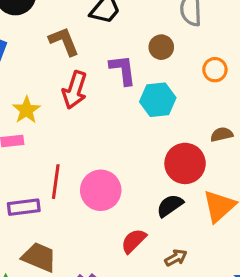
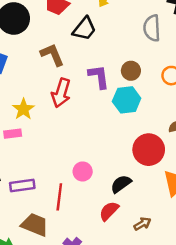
brown circle: (161, 47) -> (131, 71), moved
red line: (56, 182) -> (59, 197), moved
pink circle: (101, 190) -> (83, 171), size x0.6
black semicircle: (170, 206) -> (121, 184), moved

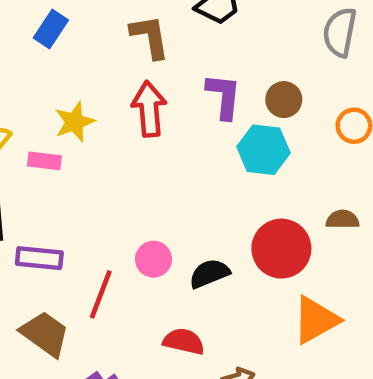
red arrow: (61, 93) -> (149, 109), turned 144
black semicircle: (121, 184) -> (209, 273), moved
red semicircle: (109, 211) -> (184, 341), turned 45

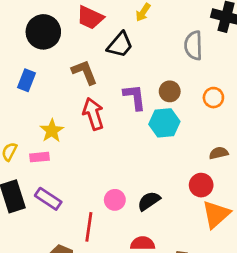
red circle: (281, 249) -> (201, 185), moved, size x0.7
purple rectangle: (39, 258) -> (48, 199), moved, turned 40

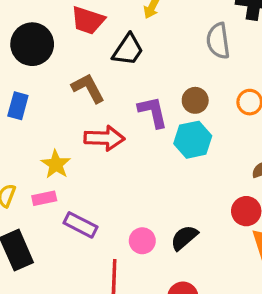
red arrow: (93, 114) -> (104, 138), turned 116
purple rectangle: (48, 199) -> (80, 225), moved

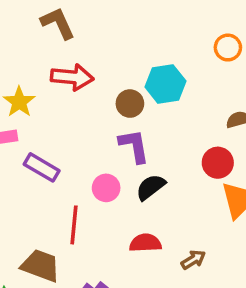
brown circle: (195, 100) -> (130, 104), moved
purple L-shape: (153, 112) -> (134, 146), moved

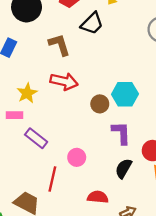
purple L-shape: (134, 146) -> (121, 133), moved
black semicircle: (151, 187) -> (123, 168), moved, turned -30

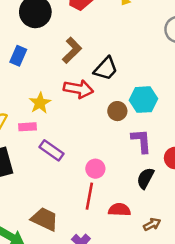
black trapezoid: (92, 23) -> (106, 69), moved
brown L-shape: (59, 45) -> (72, 50), turned 65
red line: (52, 179) -> (89, 196), moved

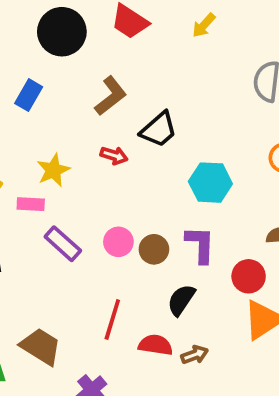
red arrow: (78, 89) -> (114, 155), size x0.6
brown circle: (117, 111) -> (154, 249), moved
pink circle: (95, 169) -> (118, 242), moved
black semicircle: (145, 178) -> (181, 300), moved
brown arrow: (152, 224) -> (195, 355), moved

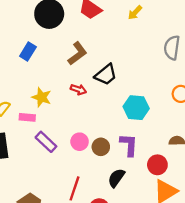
yellow star: (53, 170) -> (42, 97), turned -30

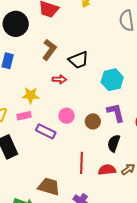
black trapezoid: (106, 75) -> (78, 60), turned 35
pink circle: (80, 142) -> (67, 116), moved

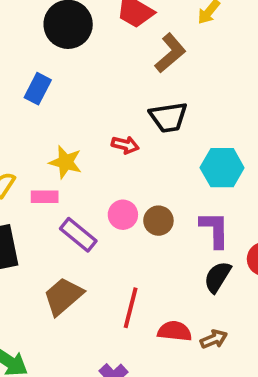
brown L-shape: (49, 50) -> (170, 53), moved
brown circle: (93, 121) -> (158, 221), moved
black semicircle: (114, 143) -> (217, 277), moved
brown trapezoid: (49, 187) -> (63, 296), moved, turned -70

